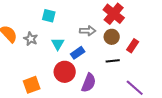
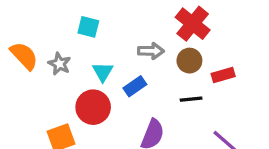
red rectangle: (133, 46) -> (223, 75), turned 40
red circle: (65, 72) -> (93, 107), moved

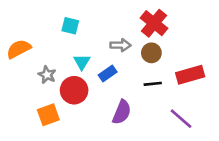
orange semicircle: (24, 56) -> (19, 49), turned -75
gray star: (59, 64) -> (47, 75), moved
red rectangle: (223, 75) -> (190, 75), moved, size x1.5

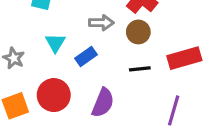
red circle: (74, 90) -> (54, 95), moved
purple line: (181, 119) -> (174, 110), turned 65

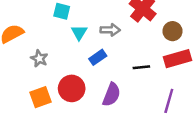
brown circle: (138, 32) -> (173, 31), moved
cyan triangle: (55, 43) -> (79, 32), moved

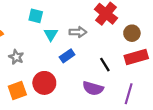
black line: (141, 67) -> (105, 65), turned 64
purple semicircle: (111, 95) -> (93, 88), moved, turned 84

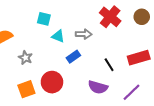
brown circle: (132, 33) -> (142, 17), moved
cyan triangle: (51, 34) -> (58, 36), turned -40
purple line: (129, 94) -> (132, 92), turned 30

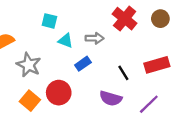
gray star: (25, 58) -> (29, 65), size x1.5
orange square: (26, 89) -> (30, 101), turned -30

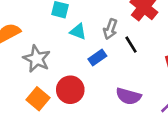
gray arrow: (95, 38) -> (110, 29), turned 108
black line: (123, 73) -> (131, 45), moved

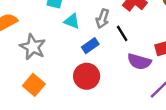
red circle: (70, 90) -> (87, 76), moved
purple semicircle: (128, 96) -> (139, 62), moved

